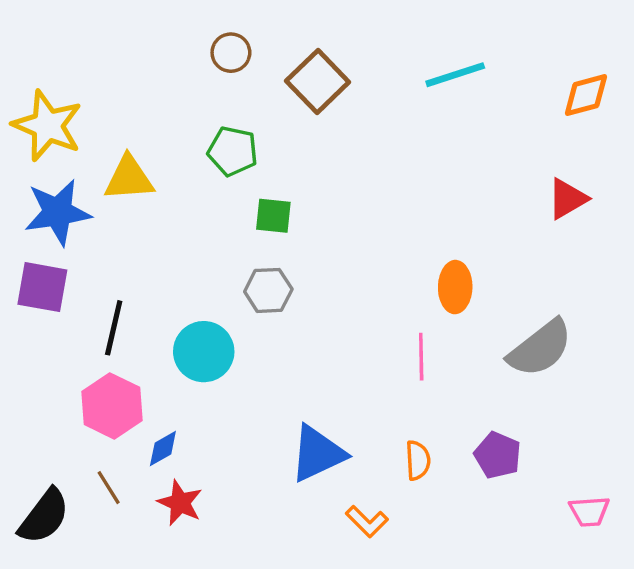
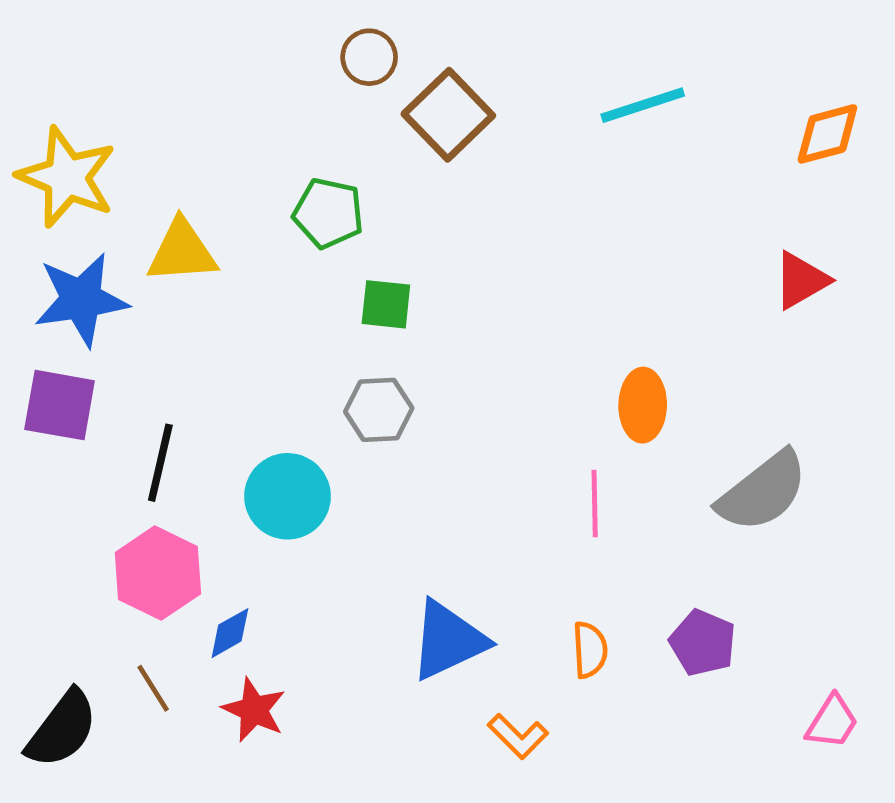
brown circle: (231, 53) -> (369, 57), moved
pink trapezoid: (589, 511) -> (832, 722), turned -54

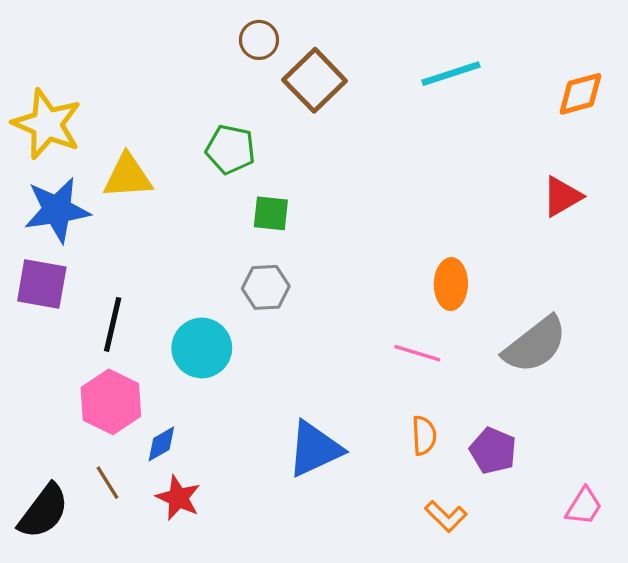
pink line: (595, 503) -> (417, 353), turned -72
orange semicircle: (590, 650) -> (424, 436), moved
orange L-shape: (518, 736) -> (446, 516), moved

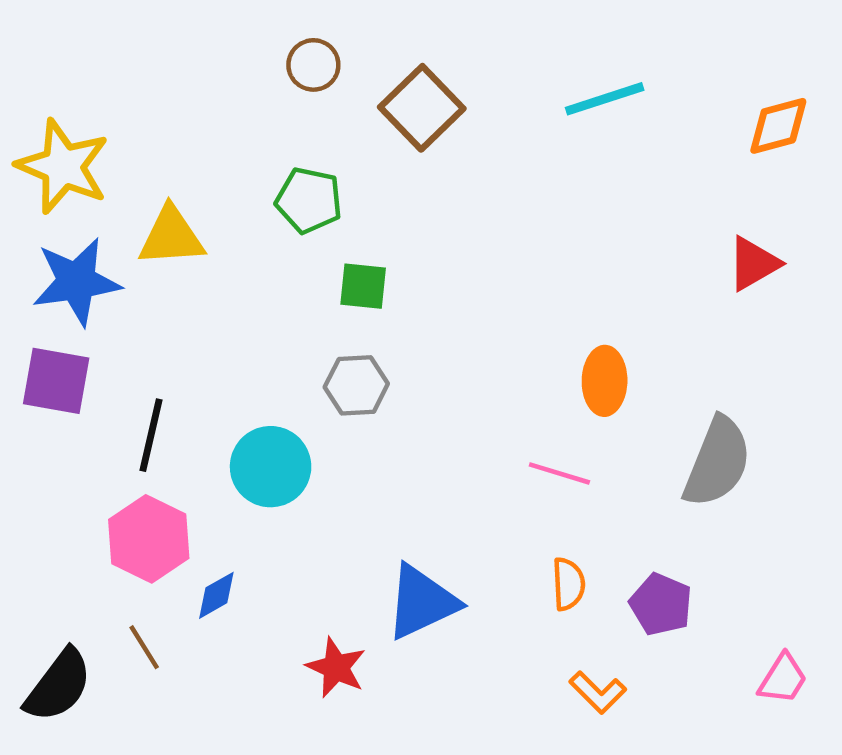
brown circle: (259, 40) -> (313, 65), moved
gray semicircle: (535, 345) -> (717, 462), turned -30
red star: (178, 498) -> (336, 667), moved

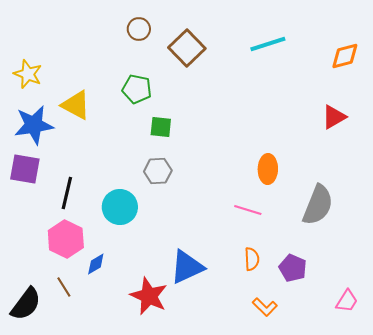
yellow star: (63, 166) -> (28, 74), size x0.7
yellow triangle: (171, 236) -> (76, 105), turned 32
red star: (336, 667) -> (149, 296), size x1.4

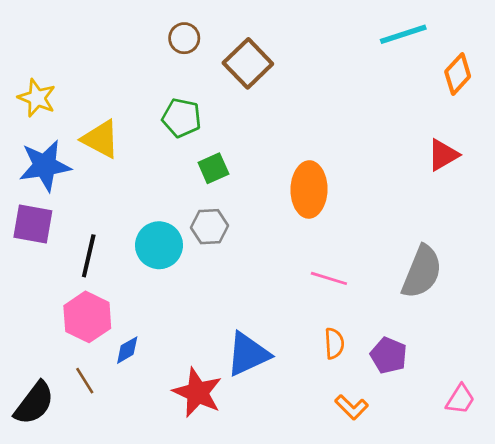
cyan line: (268, 44) -> (403, 34), moved
orange diamond: (345, 56) -> (458, 74), turned -32
green square: (161, 127) -> (213, 168), turned -30
orange ellipse: (268, 169) -> (309, 189), moved, size x1.4
cyan circle: (120, 207) -> (159, 245), moved

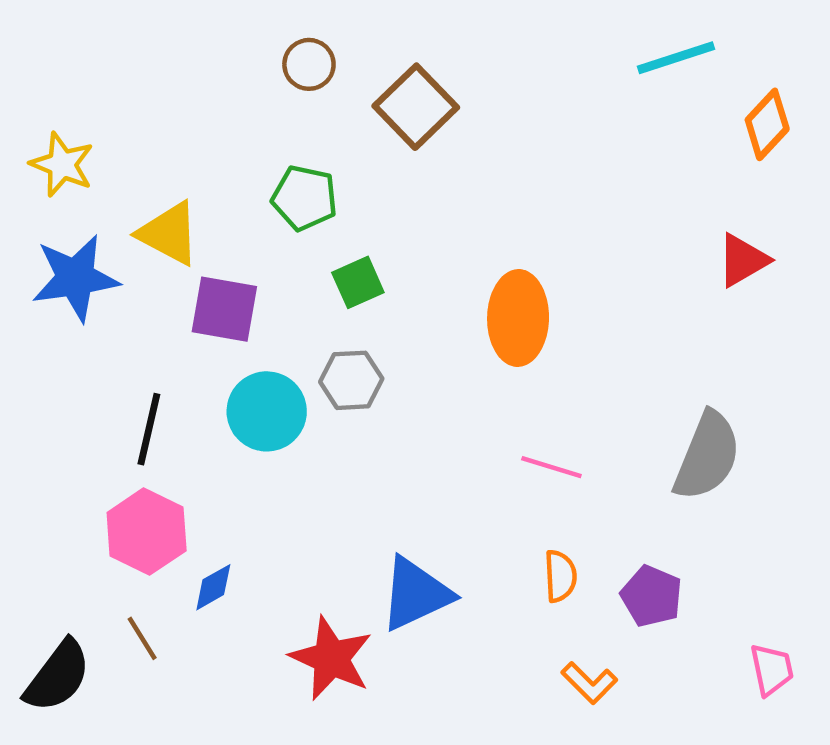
purple square: (33, 224) -> (224, 309), moved
pink trapezoid: (460, 399) -> (772, 669), turned -44

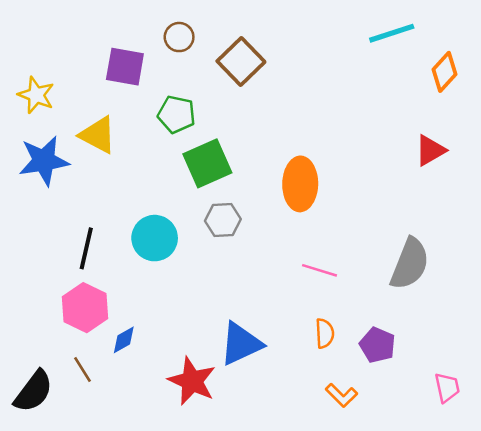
green square: (358, 282) -> (207, 163), size x1.6
purple square: (224, 309) -> (125, 67), moved
gray hexagon: (351, 380) -> (223, 220), moved

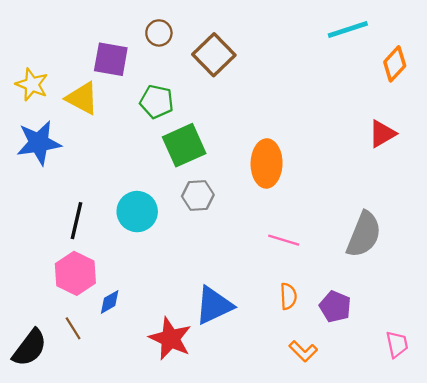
yellow triangle: (98, 135) -> (82, 98), moved

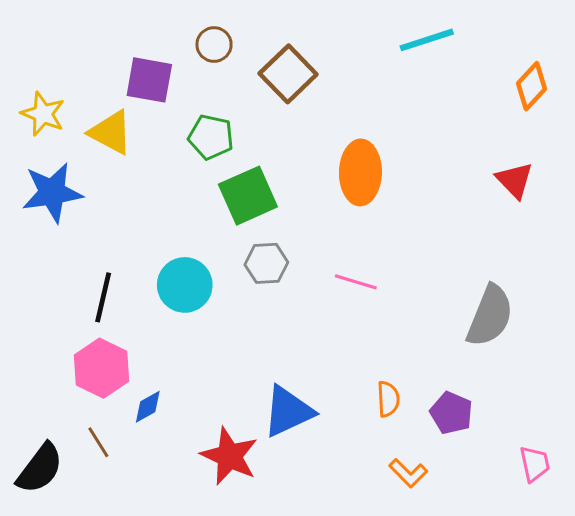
cyan line: (348, 30) -> (427, 40), moved
red triangle: (382, 134) -> (515, 180), turned -44
orange ellipse: (267, 163) -> (360, 172), moved
pink line: (284, 240) -> (356, 282), moved

